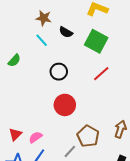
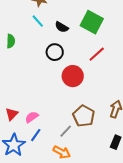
black semicircle: (66, 32) -> (62, 27), moved
green semicircle: (14, 60) -> (11, 41), turned -40
red circle: (65, 105) -> (73, 76), moved

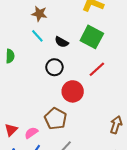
brown pentagon: (84, 116) -> (55, 119), moved

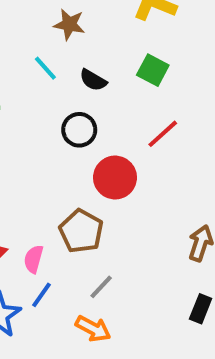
brown star: (39, 14) -> (69, 24), moved
green square: (92, 37) -> (153, 70), size x0.7
pink semicircle: (31, 133) -> (33, 259), turned -40

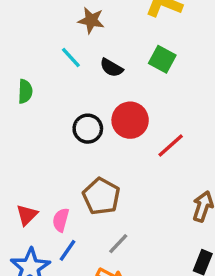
black circle: (79, 130) -> (88, 129), moved
red line: (163, 134) -> (171, 146), moved
red circle: (115, 178) -> (130, 120), moved

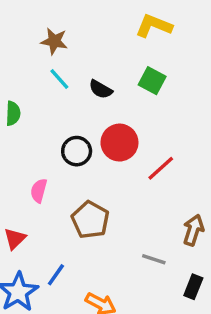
brown star: (91, 20) -> (54, 41), moved
pink semicircle: (61, 220) -> (39, 191), moved
gray line: (118, 244) -> (154, 259), moved, turned 65

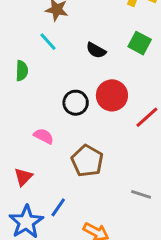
cyan line: (59, 79) -> (48, 42), moved
pink semicircle: (39, 191) -> (44, 136), turned 102

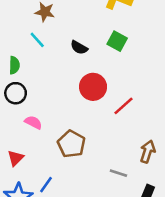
black circle: (76, 103) -> (16, 93), moved

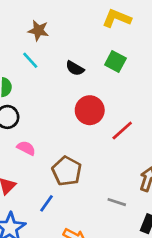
blue line: (46, 185) -> (46, 203), moved

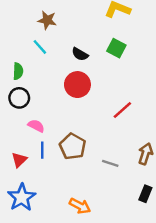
red circle: (90, 110) -> (77, 85), moved
gray line: (117, 202) -> (110, 163), moved
blue line: (46, 203) -> (42, 150), moved, turned -35

